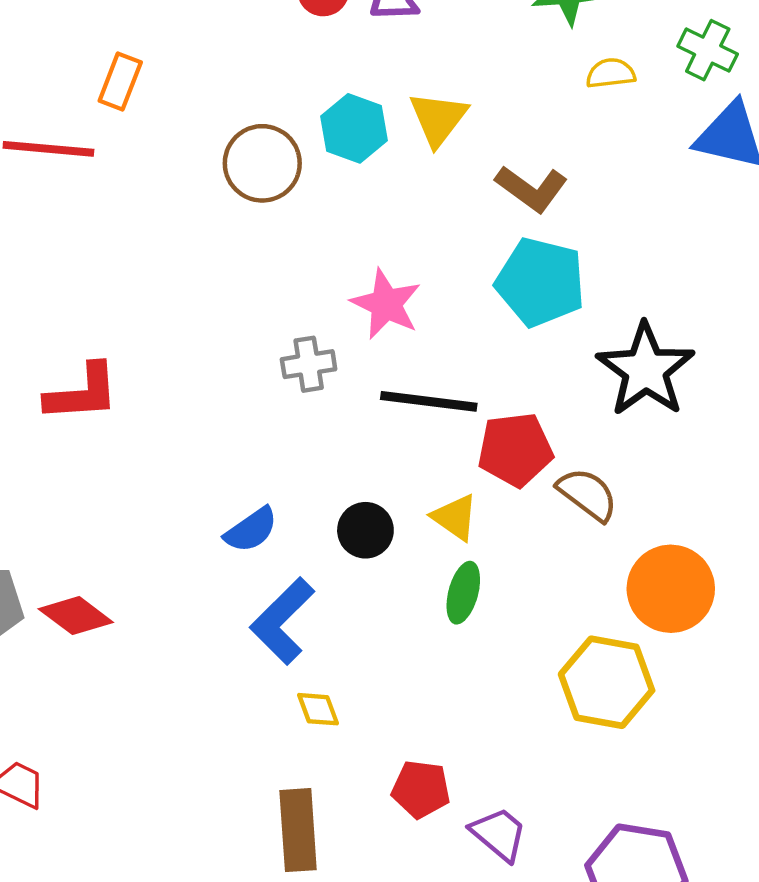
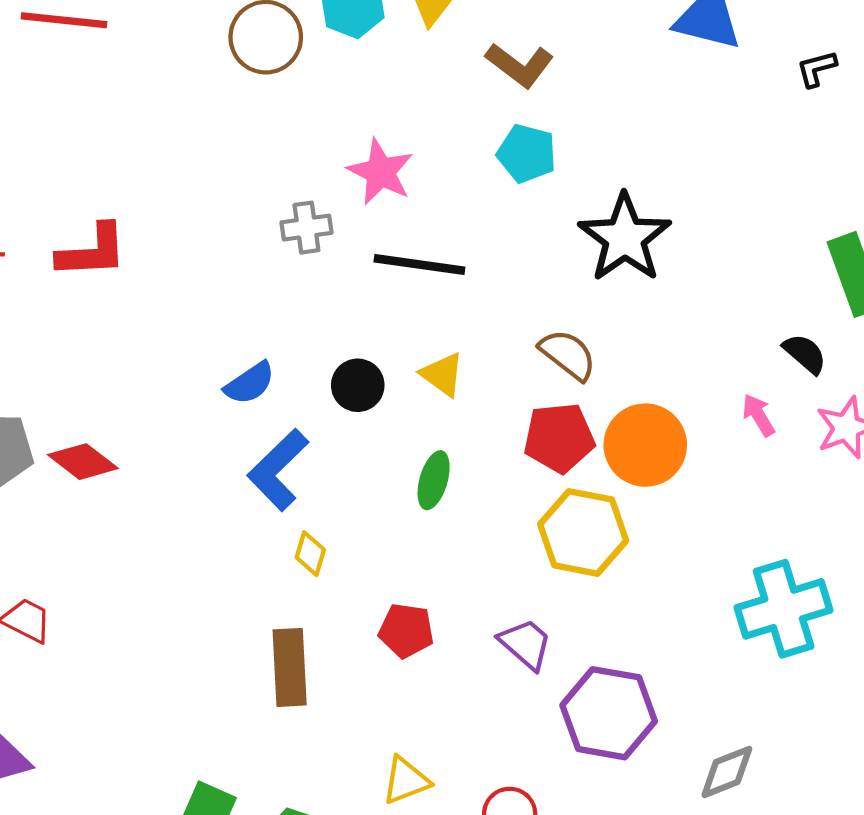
cyan pentagon: (540, 282) -> (527, 154), size x0.7
red pentagon: (515, 450) -> (559, 438), moved
green ellipse: (463, 593) -> (434, 480), moved
yellow diamond: (318, 709) -> (310, 554), turned 36
purple trapezoid: (499, 834) -> (526, 644), moved

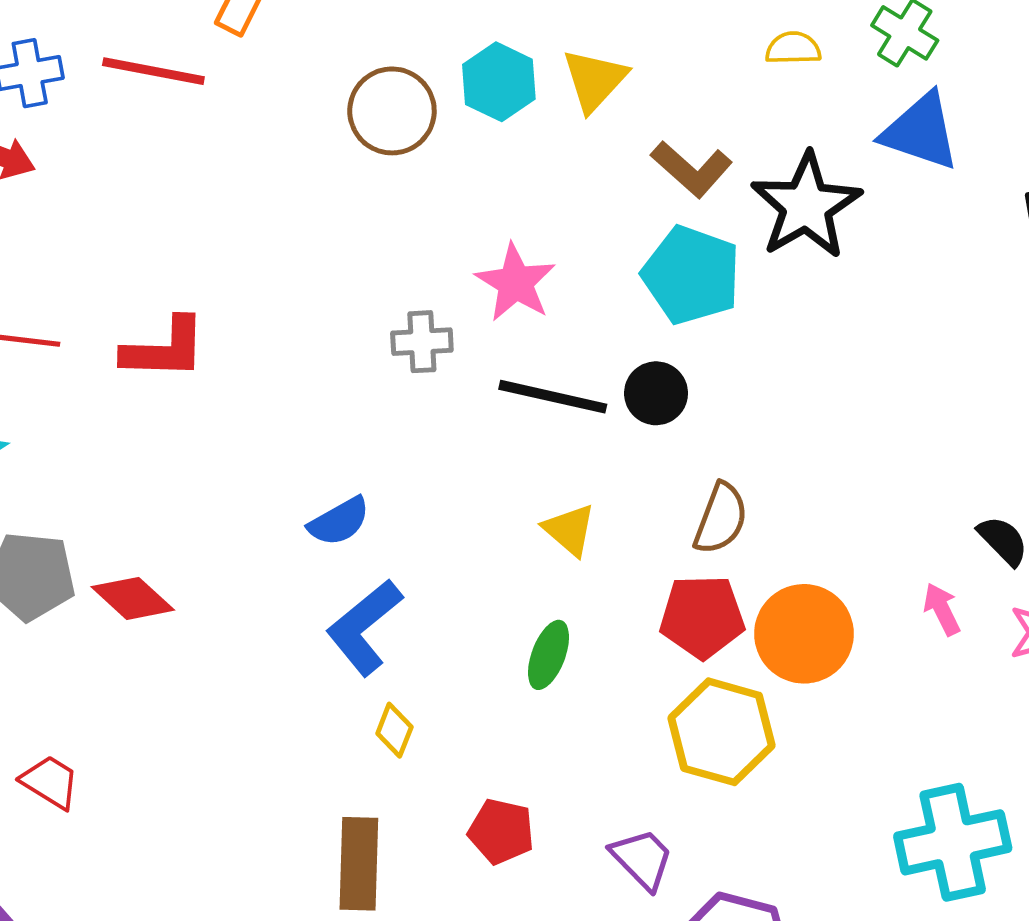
cyan pentagon: (527, 154) -> (691, 275), size x1.4
black star: (625, 238) -> (806, 206), moved
brown semicircle: (568, 355) -> (721, 519), turned 68
black circle: (358, 385) -> (656, 393), moved

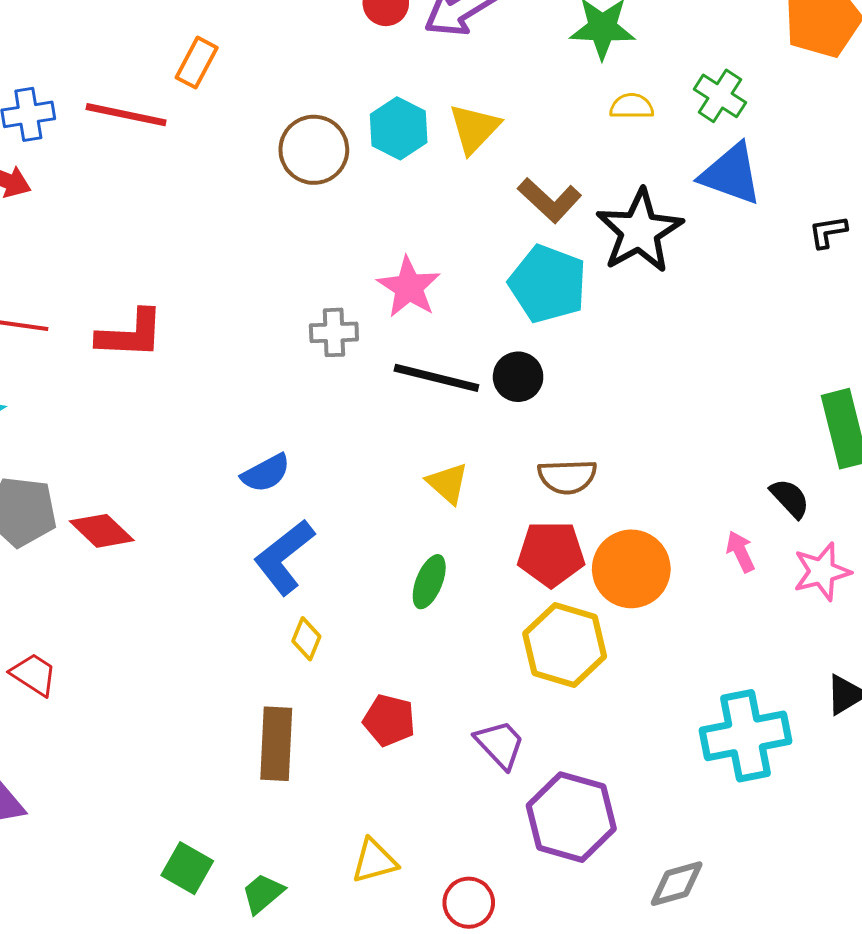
brown semicircle: (721, 519) -> (567, 477), turned 66

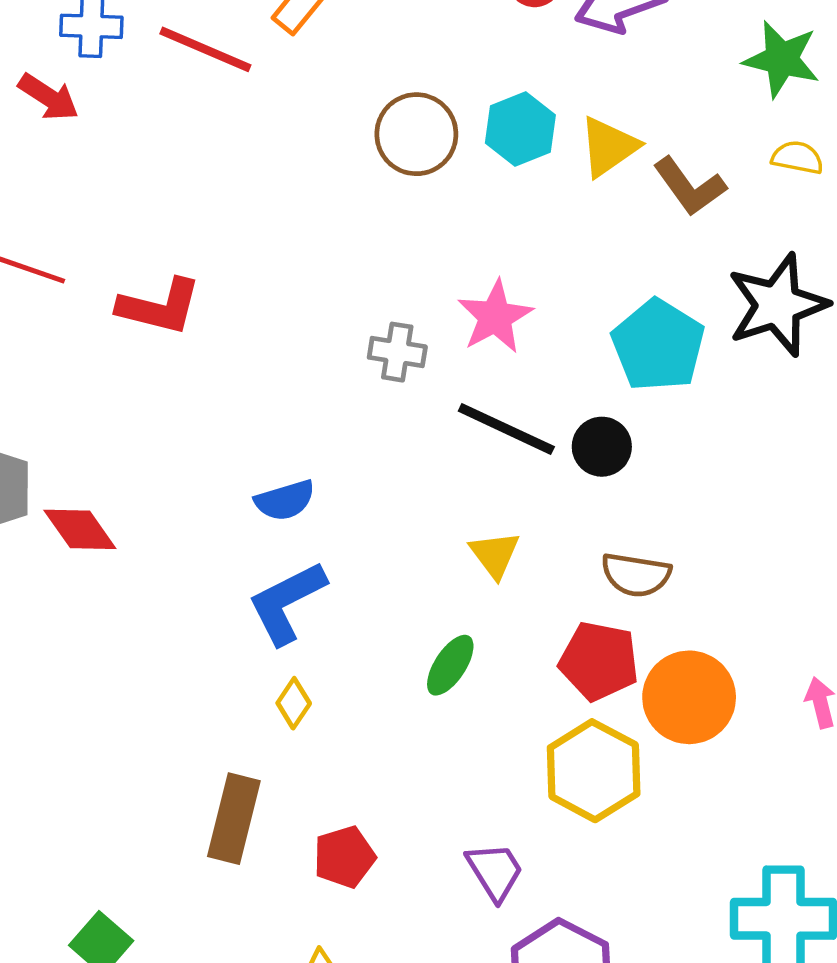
brown L-shape: (550, 200) -> (690, 186), moved
red pentagon: (389, 720) -> (344, 857), moved, turned 30

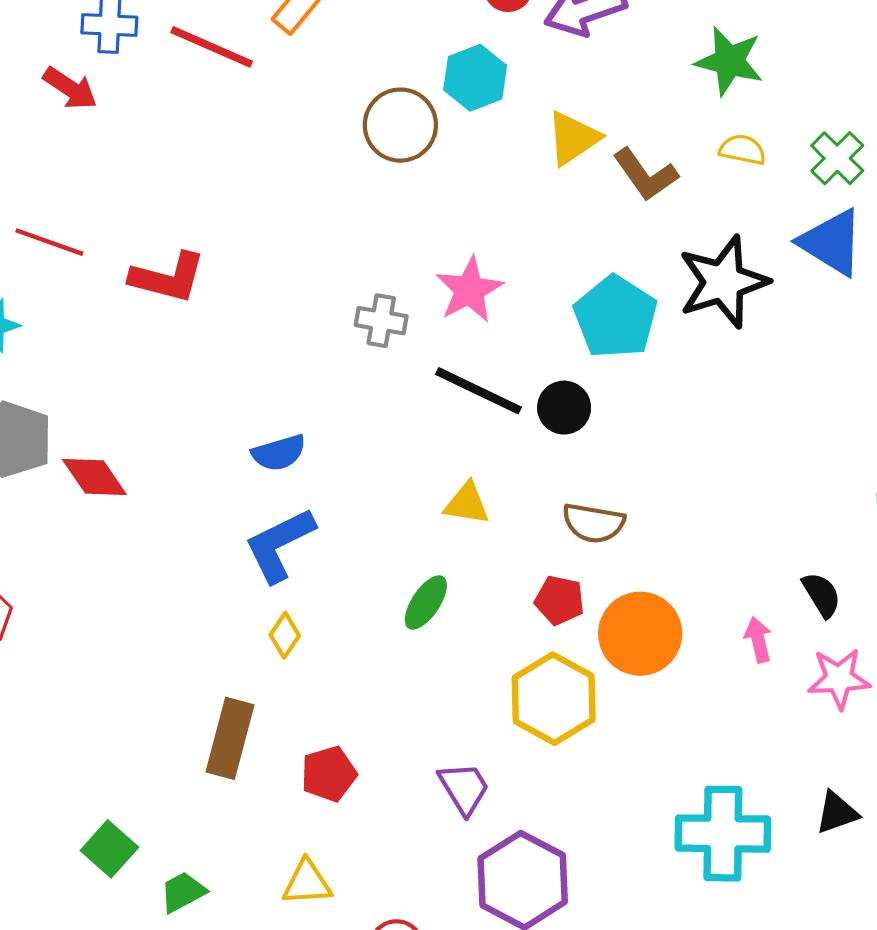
cyan hexagon: (520, 129) -> (475, 78), moved
yellow triangle: (495, 555) -> (467, 504), turned -45
red pentagon: (599, 661) -> (560, 600), size x0.7

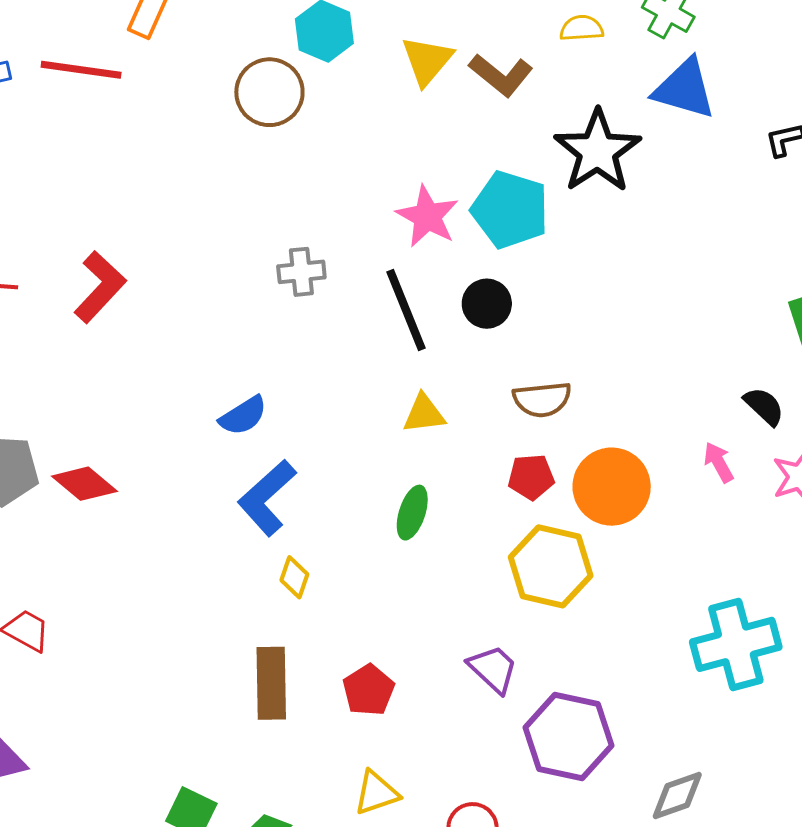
red L-shape: (168, 278) -> (100, 287), turned -46
pink star: (469, 290) -> (427, 216), moved
black line: (478, 391) -> (406, 310), turned 58

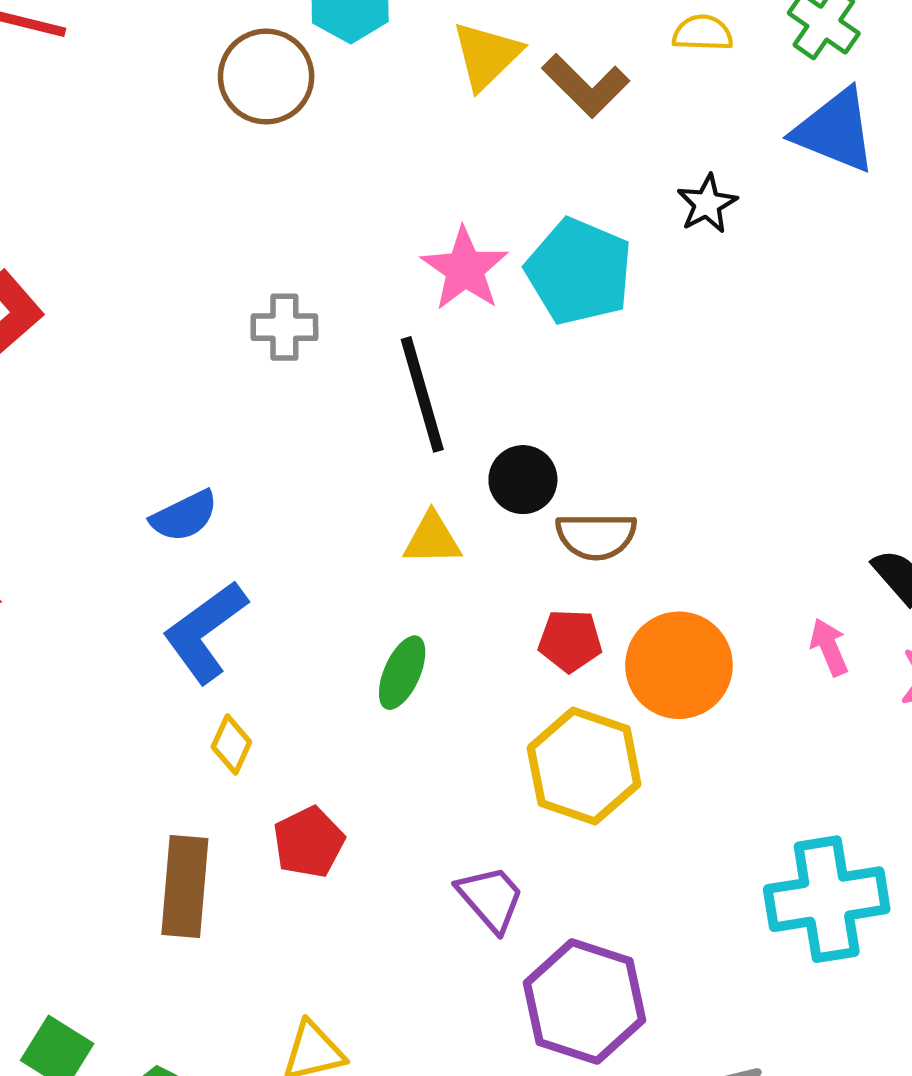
black star: (597, 151) -> (707, 204), size x0.5
black circle: (487, 304) -> (523, 480), moved
red pentagon: (369, 690) -> (309, 842), moved

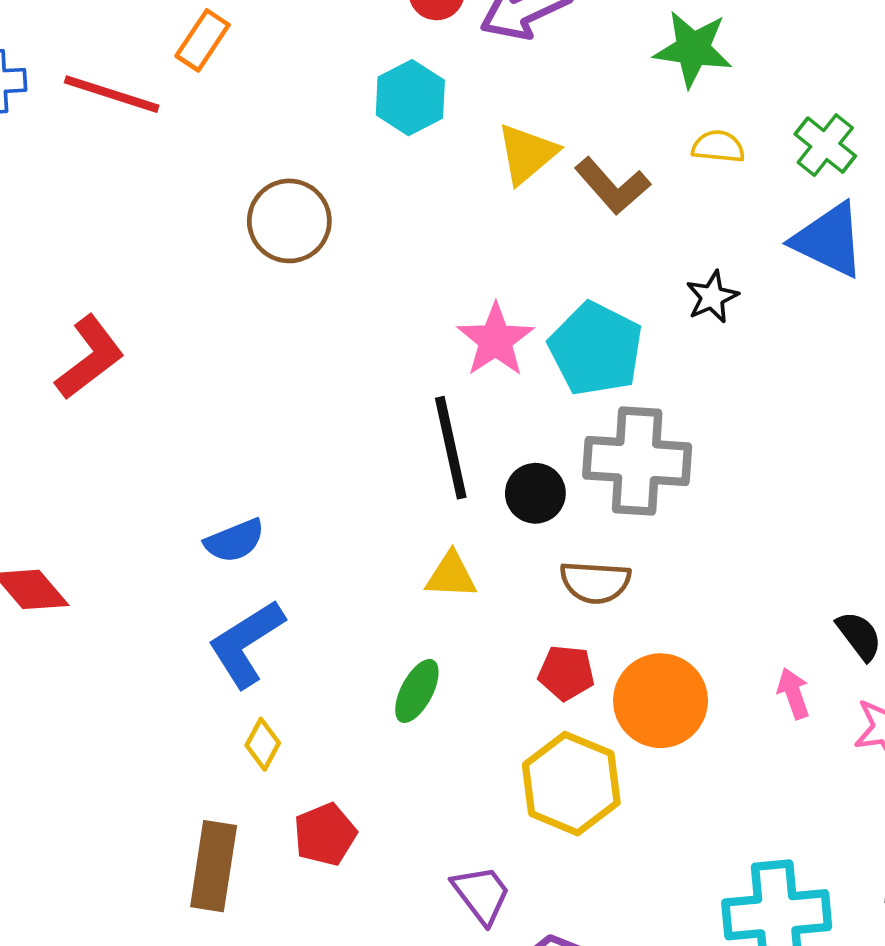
brown circle: (266, 77) -> (289, 221), moved
gray cross: (284, 327) -> (637, 461), moved, size x1.8
black circle: (523, 480) -> (535, 493), moved

